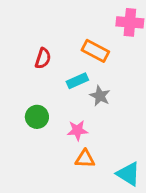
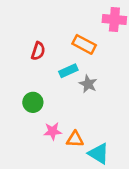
pink star: (77, 130) -> (53, 131), moved
cyan triangle: (128, 174) -> (99, 154), moved

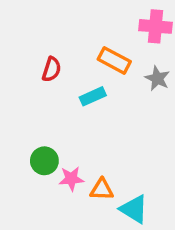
gray star: (88, 84) -> (157, 78), moved
green circle: (33, 102) -> (44, 161), moved

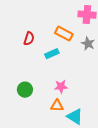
pink star: (71, 179) -> (61, 87), moved

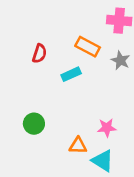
pink star: (61, 87) -> (107, 128), moved

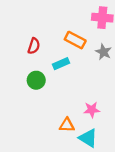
green circle: (34, 124) -> (36, 80), moved

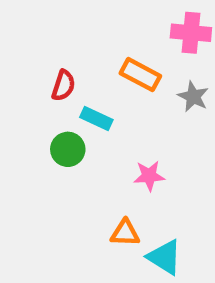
cyan rectangle: (61, 64) -> (96, 119), moved, turned 49
pink star: (92, 110) -> (149, 176), moved

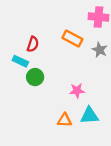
cyan rectangle: (96, 119) -> (20, 61), moved
cyan triangle: (165, 257) -> (89, 116), moved, turned -36

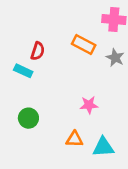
green circle: (35, 77) -> (28, 118), moved
cyan triangle: (89, 116) -> (103, 147), moved

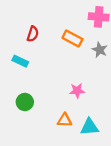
red semicircle: (38, 51) -> (33, 34), moved

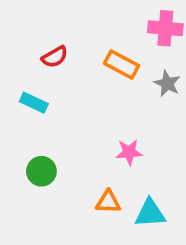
red semicircle: (33, 34) -> (55, 57), turned 42

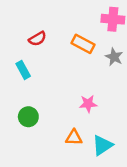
cyan rectangle: (34, 103) -> (23, 70), turned 36
cyan triangle: (150, 213) -> (102, 145), turned -30

